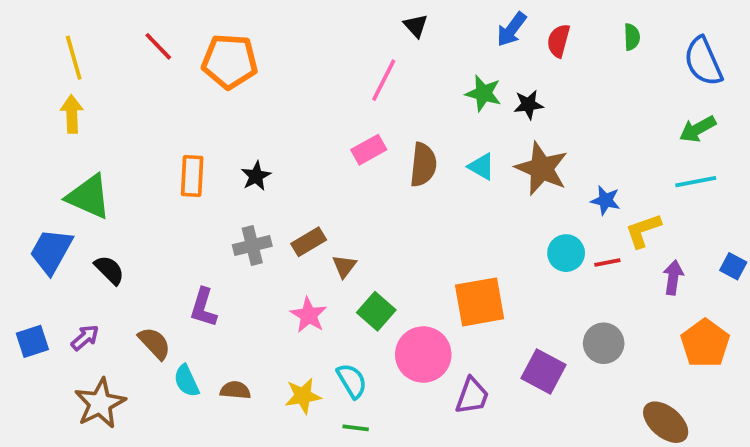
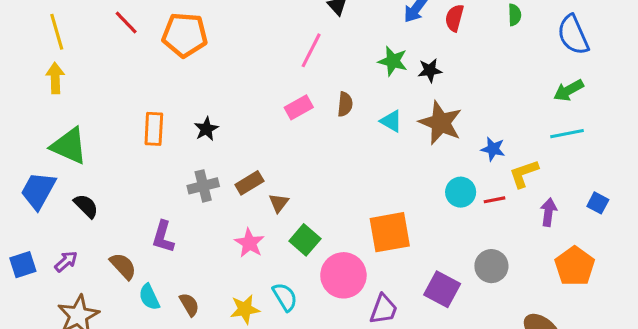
brown semicircle: (423, 165) -> (345, 104), moved, size x0.7
brown semicircle: (235, 390) -> (189, 305), turned 55

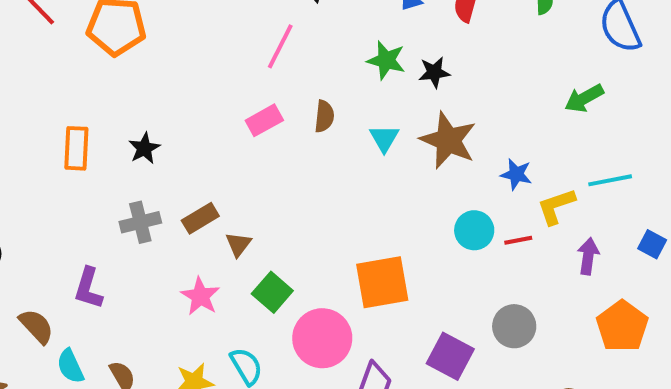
green arrow: (569, 90) -> (584, 98), moved
cyan triangle: (391, 121) -> (384, 138), turned 30
cyan line: (567, 134) -> (610, 180), moved

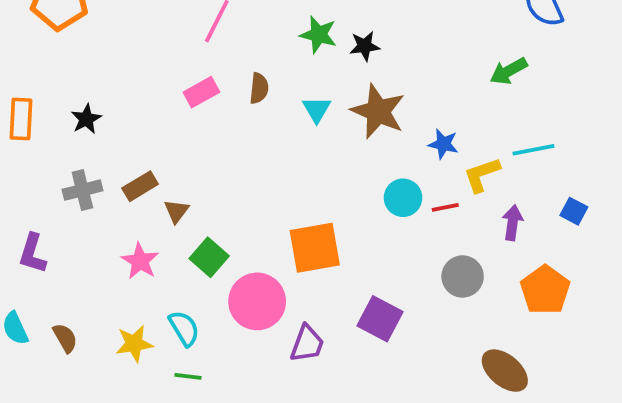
gray circle: (514, 326) -> (463, 276), moved

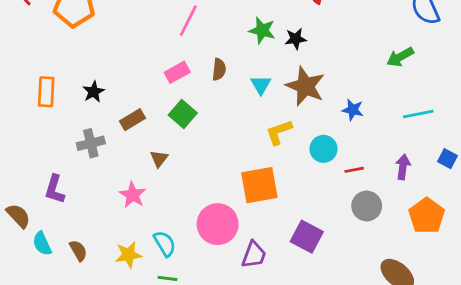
yellow L-shape: (482, 175) -> (279, 132), moved
brown rectangle: (140, 186) -> (133, 120), moved
red line: (445, 207) -> (354, 170), moved
green square: (209, 257) -> (183, 114), moved

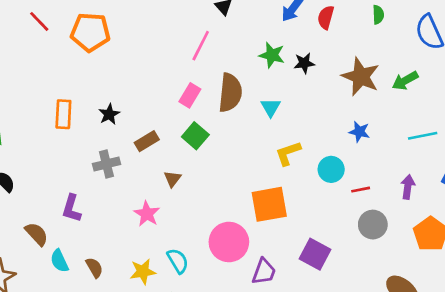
brown semicircle: (219, 69) -> (230, 93), size x1.8
pink rectangle: (177, 72) -> (190, 95), turned -30
brown star: (305, 86) -> (361, 77), moved

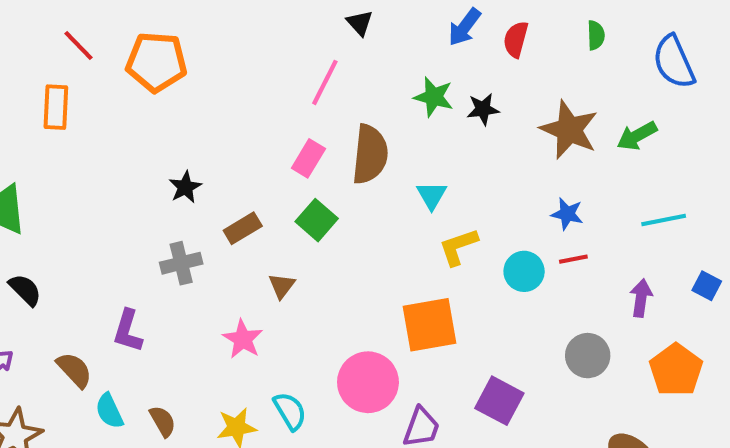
cyan triangle: (271, 108) -> (432, 195), moved
orange rectangle: (63, 114) -> (56, 107), moved
red line: (361, 190) -> (573, 259), moved

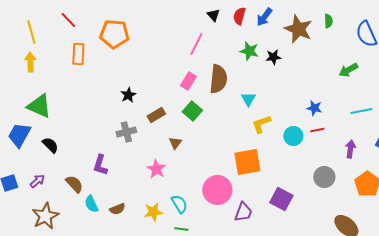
red semicircle: (516, 39) -> (239, 16), moved
red line: (78, 46) -> (68, 20), moved
orange rectangle: (56, 107) -> (78, 54), moved
brown star: (569, 130) -> (298, 29), moved
brown semicircle: (163, 421) -> (117, 209), turned 98

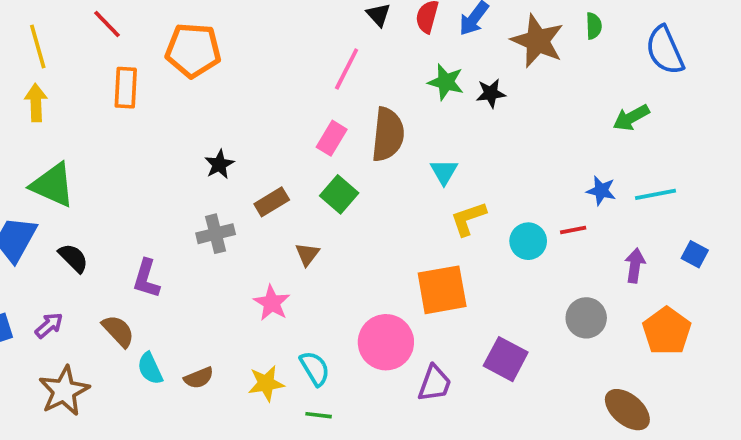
blue star: (314, 108) -> (601, 191), moved
purple L-shape: (100, 165) -> (146, 279), moved

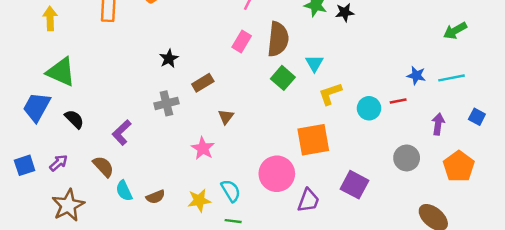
green arrow: (631, 118) -> (455, 31), moved
green square: (339, 194) -> (283, 78), moved
purple L-shape: (146, 279) -> (122, 133), turned 30

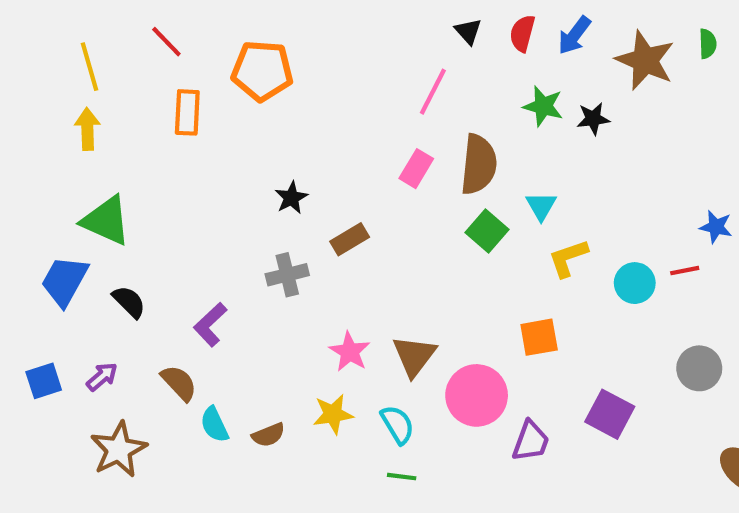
brown triangle: (226, 117) -> (414, 356), moved, size x1.6
orange square: (313, 140) -> (539, 337), size x0.7
yellow star: (199, 200) -> (333, 414), moved

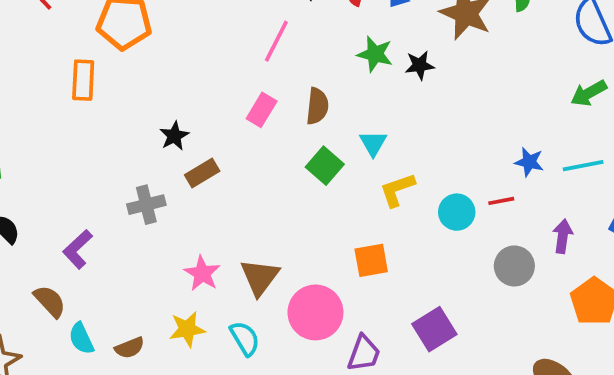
orange rectangle: (187, 112) -> (83, 80), moved
brown semicircle: (479, 164) -> (317, 106), size x0.7
black star: (291, 198) -> (174, 136), moved
gray circle: (699, 368) -> (514, 266), moved
purple square: (610, 414) -> (434, 329), turned 30

